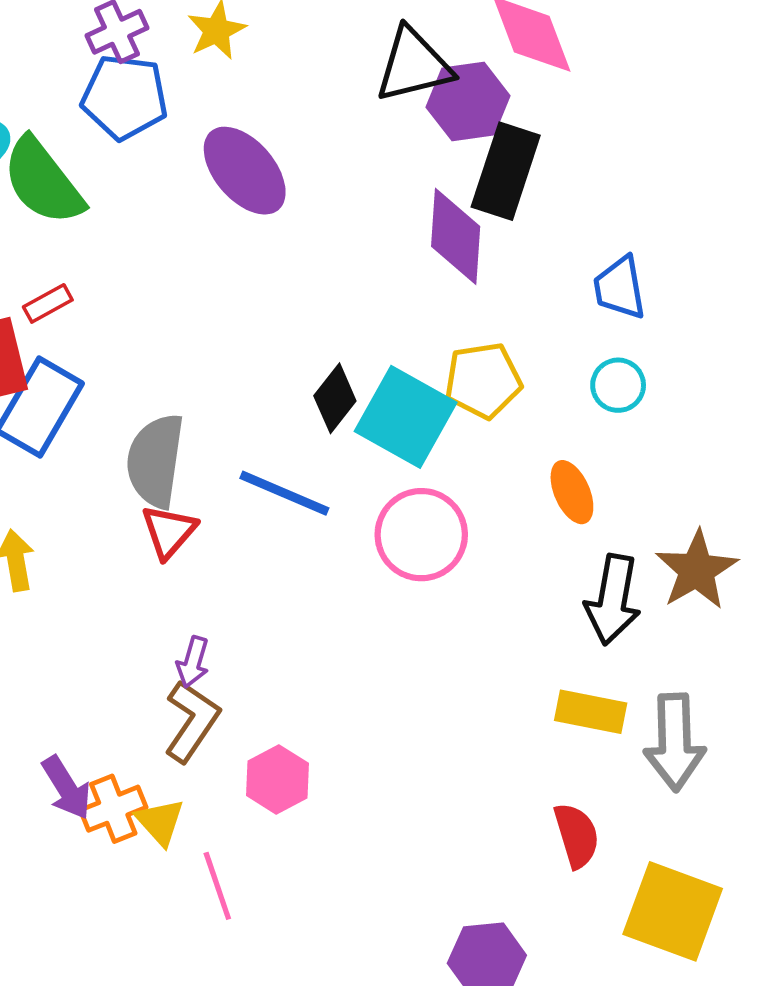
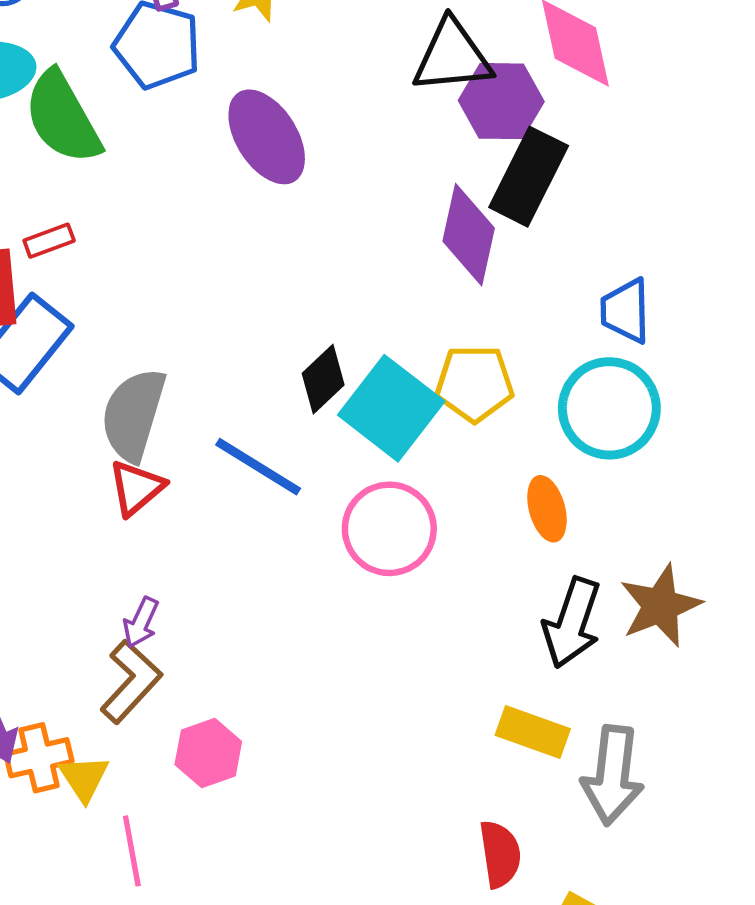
cyan circle: (618, 385) -> (609, 408), size x1.8

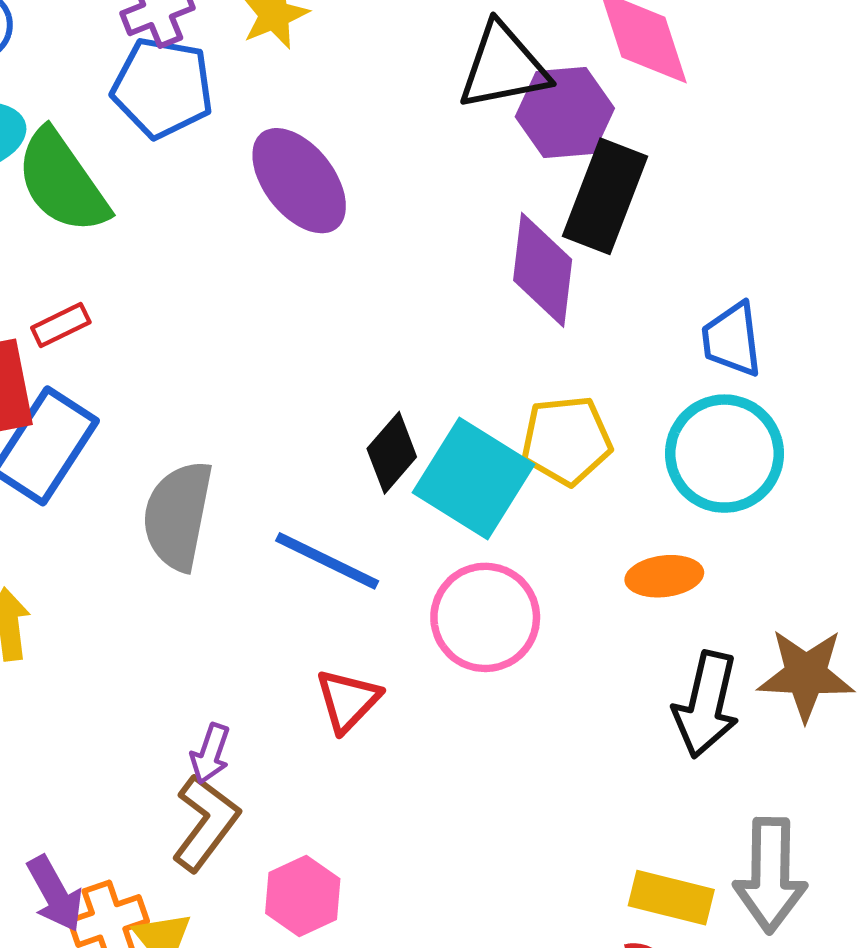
red triangle: (136, 488) -> (348, 700), moved
orange ellipse: (547, 509) -> (664, 576), turned -76
brown star: (660, 606) -> (806, 675), turned 30
yellow rectangle: (533, 732) -> (671, 898), moved

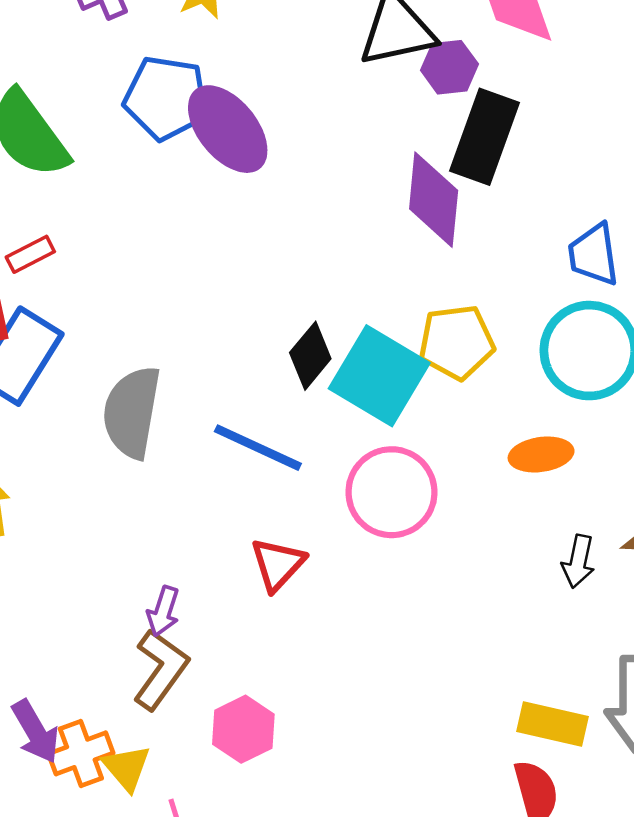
blue pentagon: (163, 88) -> (166, 98), moved
purple hexagon: (565, 112) -> (449, 67), size x0.7
black arrow: (706, 705) -> (578, 561), size x0.6

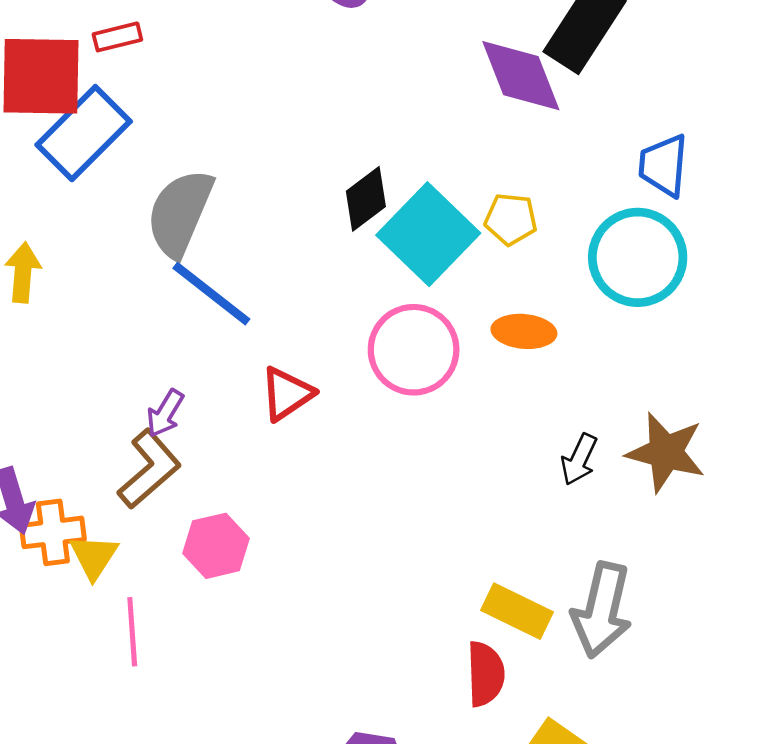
purple diamond: (434, 200) -> (521, 76), turned -40
yellow pentagon: (457, 342) -> (511, 219), size x0.7
blue line: (258, 448) -> (211, 294), moved
orange ellipse: (541, 454) -> (524, 331), moved

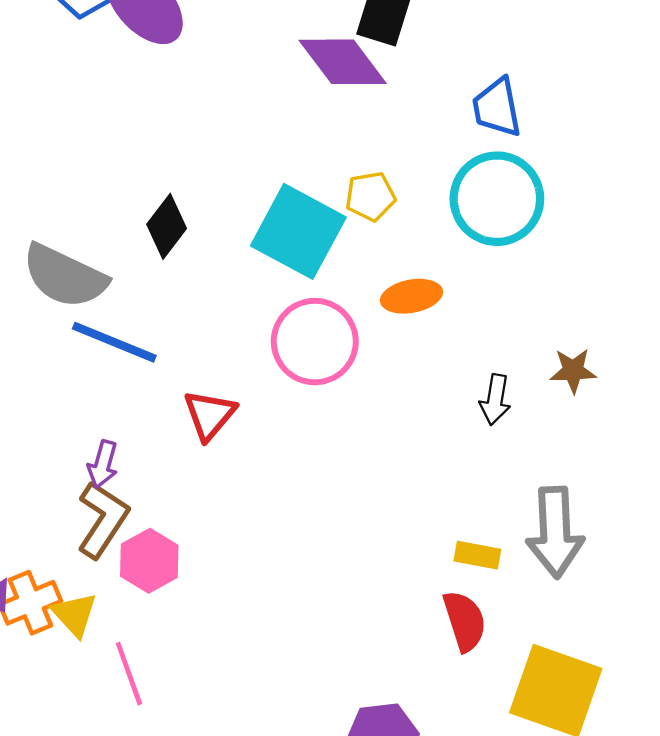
black diamond: (366, 199) -> (167, 226), moved
gray semicircle: (180, 213) -> (65, 276), turned -72
brown star: (666, 452) -> (573, 371), size x0.6
pink hexagon: (216, 546) -> (149, 561), moved
yellow rectangle: (517, 611) -> (477, 555), size x0.7

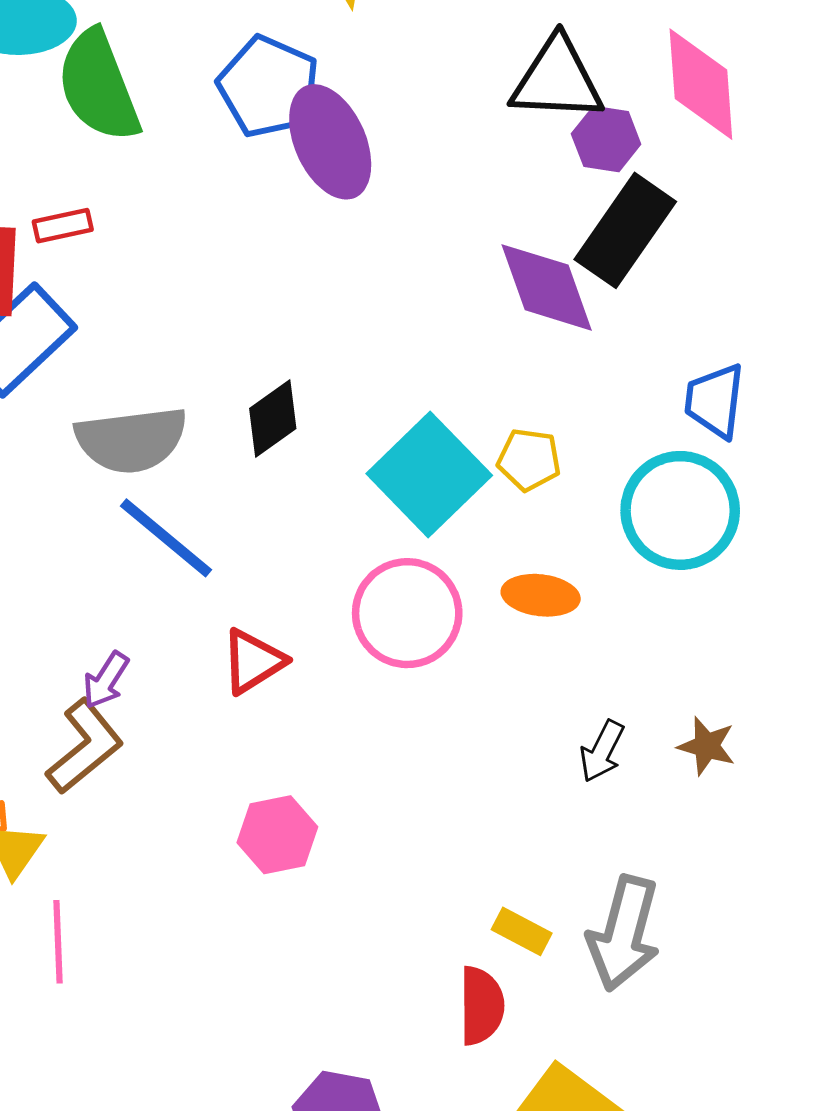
gray semicircle: (65, 276) -> (131, 440), turned -50
pink hexagon: (149, 561) -> (277, 835), moved

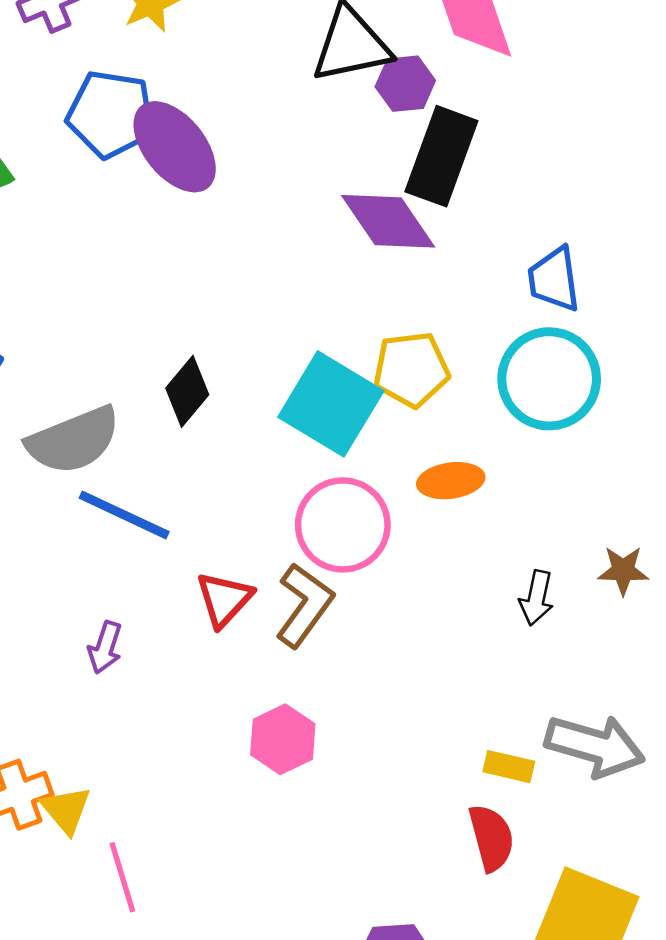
yellow pentagon: (529, 460) -> (411, 369), size x1.4
brown L-shape: (85, 747) -> (304, 605), moved
gray arrow: (624, 933) -> (595, 746), turned -74

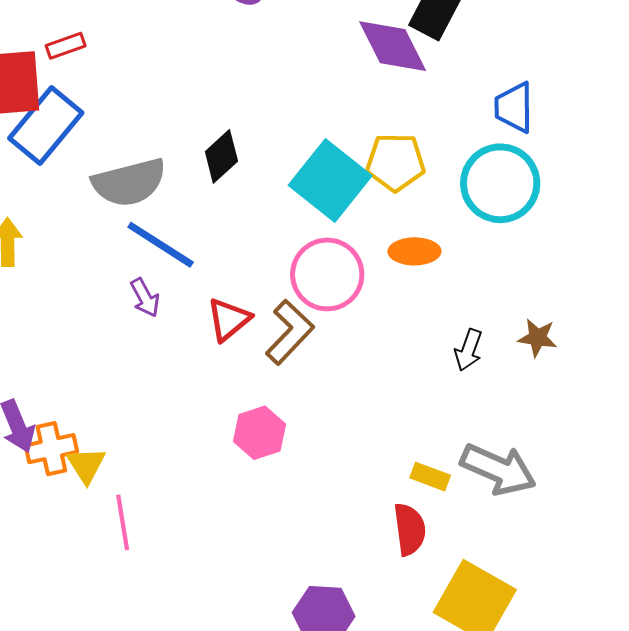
purple arrow: (105, 647) -> (145, 298), moved, turned -54

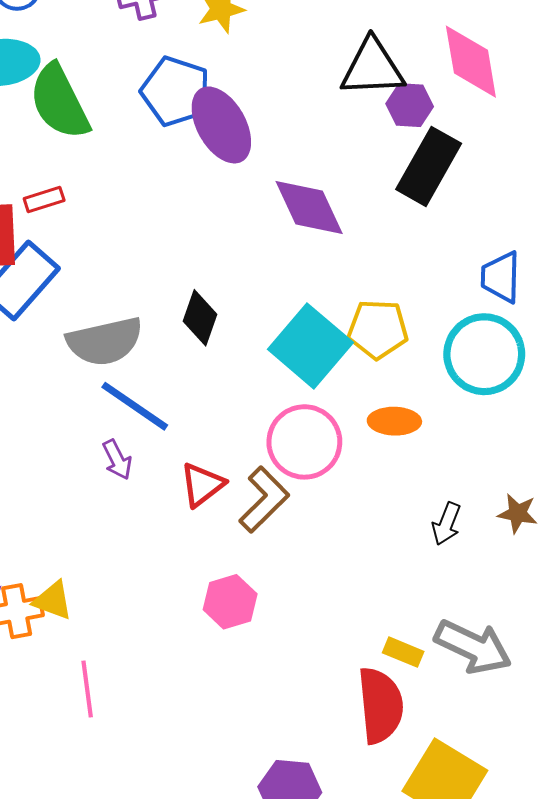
purple diamond: (393, 46) -> (309, 208), moved
black diamond: (221, 156) -> (200, 318), turned -30
yellow triangle: (86, 465) -> (53, 600), moved, turned -39
red semicircle: (410, 529) -> (380, 705), size x1.4

